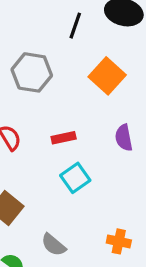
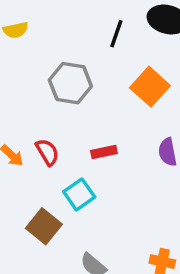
cyan square: (75, 178) -> (79, 194), moved

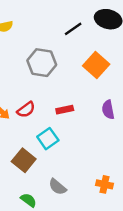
black line: (116, 34) -> (73, 29), turned 36
red semicircle: (47, 152) -> (26, 110), turned 84

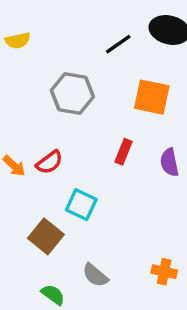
orange square: (96, 65) -> (152, 97), turned -30
red rectangle: (65, 110) -> (124, 152), moved, turned -56
cyan square: (48, 139) -> (81, 205), turned -30

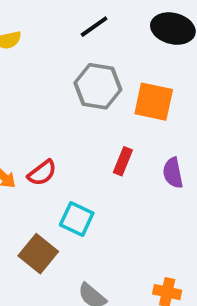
black line: (118, 44) -> (94, 27), moved
gray hexagon: (72, 93) -> (98, 86), moved

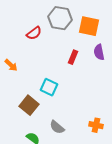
red semicircle: (42, 173) -> (34, 33), moved
purple semicircle: (173, 173) -> (99, 52), moved

